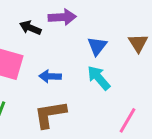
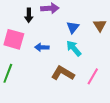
black arrow: (30, 28) -> (29, 15), turned -112
brown L-shape: (50, 114) -> (63, 73), moved, turned 40

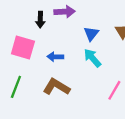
brown L-shape: (63, 73) -> (56, 87), moved

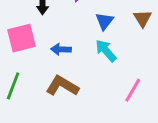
pink square: (23, 48) -> (22, 38), turned -30

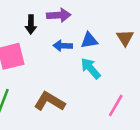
blue triangle: (105, 21) -> (89, 40), turned 42
blue arrow: (61, 49) -> (63, 46), moved

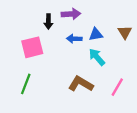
brown L-shape: (49, 101) -> (81, 84), moved

